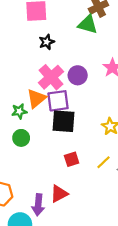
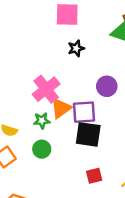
pink cross: (51, 77) -> (46, 89), moved

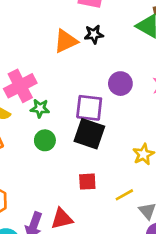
pink cross: (46, 89) -> (20, 86), moved
orange triangle: (61, 108) -> (66, 41), moved
green circle: (42, 149) -> (45, 140), moved

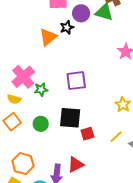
purple circle: (120, 84) -> (81, 13), moved
black square: (89, 134) -> (70, 118), moved
green circle: (45, 140) -> (41, 124), moved

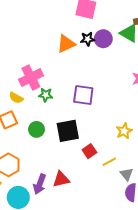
purple circle: (81, 13) -> (103, 39), moved
black square: (70, 118) -> (68, 131), turned -30
red square: (87, 134) -> (89, 151), moved, turned -32

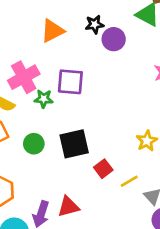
purple circle: (103, 39) -> (114, 39), moved
orange triangle: (66, 44) -> (52, 31), moved
purple square: (83, 95) -> (70, 82), moved

